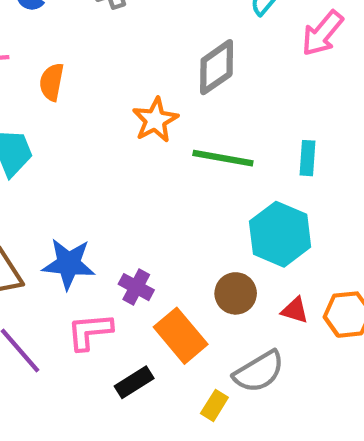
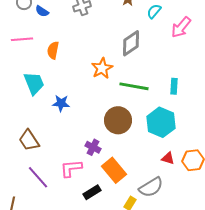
blue star: (69, 264) -> (61, 103), moved, size x0.7
brown circle: (236, 293) -> (118, 120), moved, size x1.4

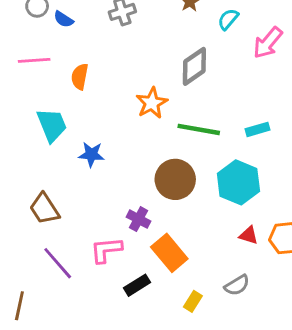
cyan rectangle: (174, 86) -> (257, 129), turned 70
gray semicircle: (151, 187) -> (237, 285), moved, size x0.7

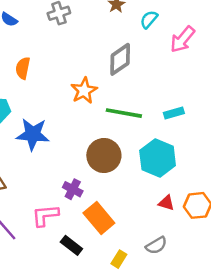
blue star: (91, 154) -> (33, 134), size x1.5
black rectangle: (137, 285) -> (71, 245), turned 70

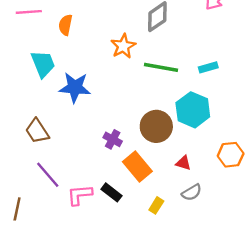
brown circle: (104, 155) -> (156, 126), moved
red triangle: (166, 203) -> (183, 163), moved
pink L-shape: (45, 215) -> (80, 195), moved

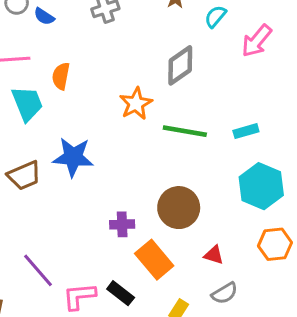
cyan trapezoid: (43, 64) -> (27, 104), moved
cyan hexagon: (193, 110) -> (261, 186), moved
brown trapezoid: (37, 131) -> (24, 175), moved, turned -80
purple cross: (113, 139) -> (122, 224), turned -30

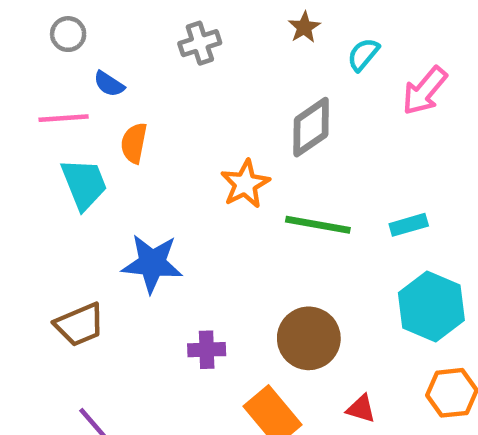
blue semicircle: (44, 16) -> (109, 84), moved
brown trapezoid: (24, 175) -> (79, 325), moved
purple cross: (122, 224) -> (207, 350), moved

